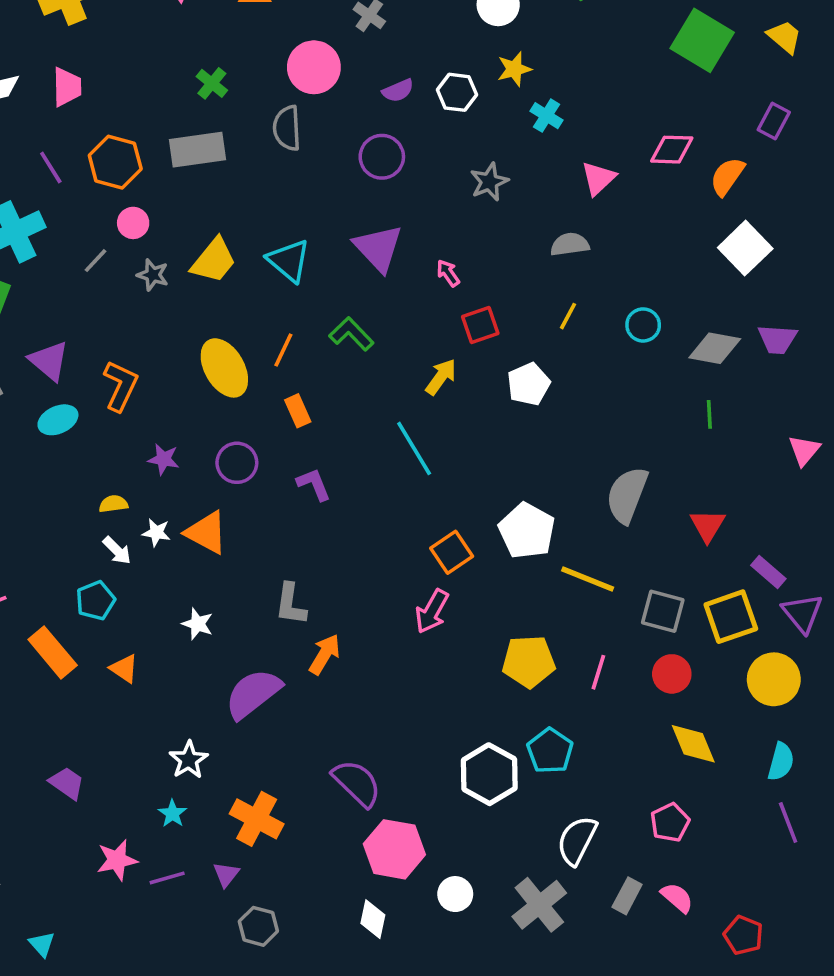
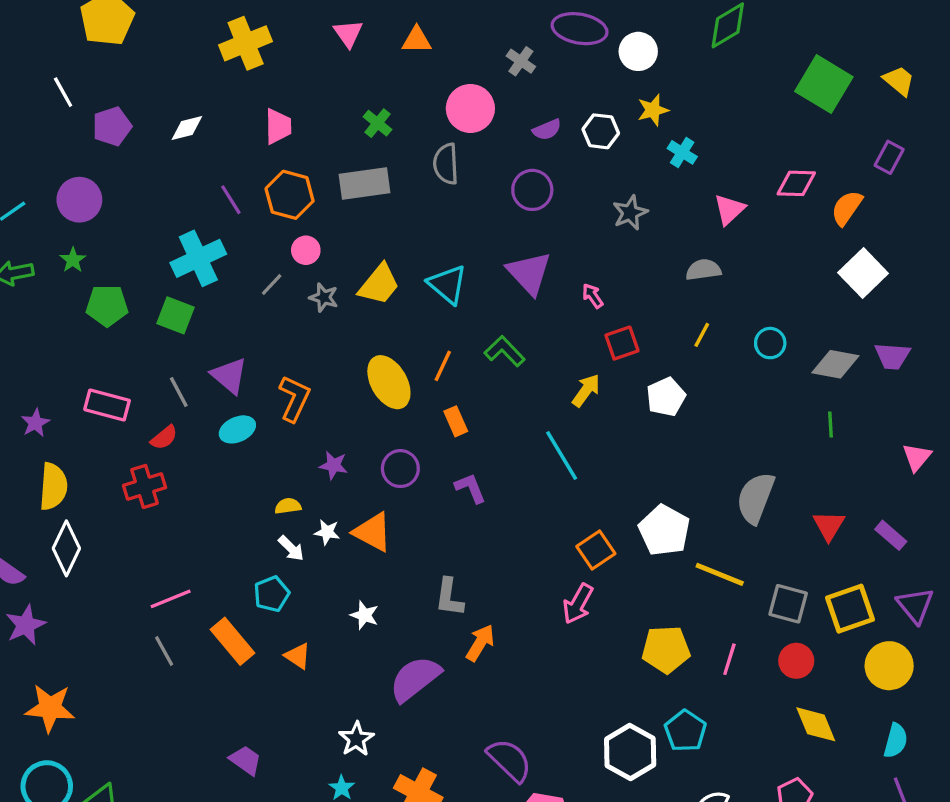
pink trapezoid: (67, 87) -> (278, 126), moved
purple rectangle: (768, 572) -> (891, 535), moved

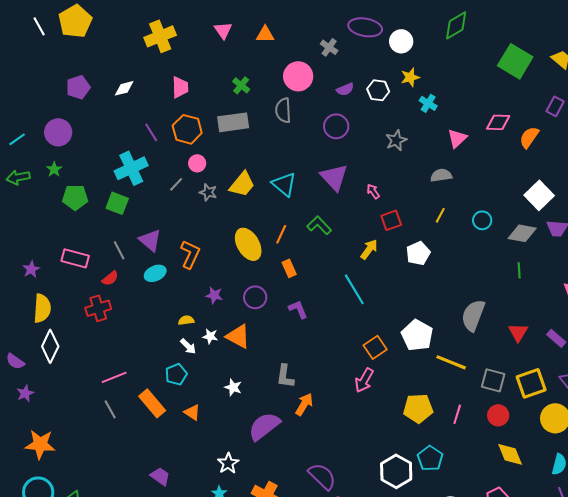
white line: (63, 92) -> (39, 26), moved
white square: (863, 273) -> (539, 195), moved
purple star: (26, 625) -> (25, 393), size x0.7

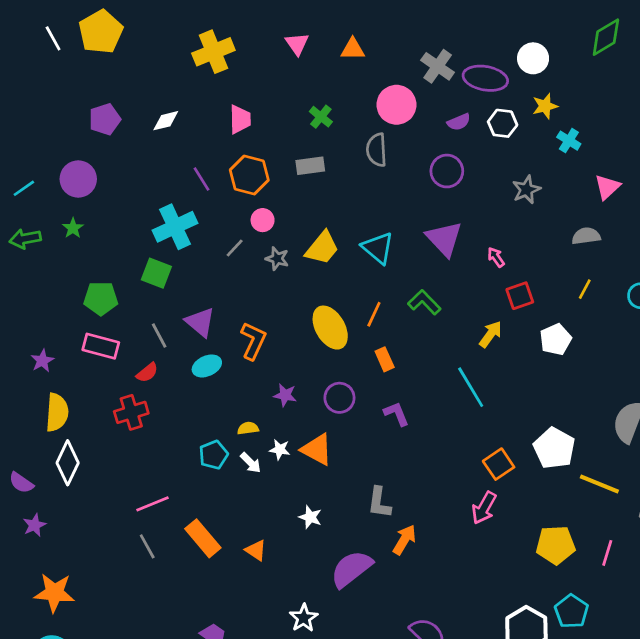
purple ellipse: (365, 27) -> (485, 78), moved
gray cross: (329, 47) -> (438, 66), size x1.4
gray rectangle: (233, 122) -> (310, 166), size x0.7
green pentagon: (75, 197) -> (101, 298), moved
cyan pentagon: (176, 374) -> (213, 455), moved

